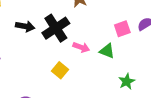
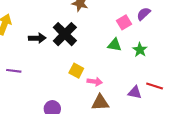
pink arrow: (81, 47) -> (95, 82), moved
green star: (127, 81) -> (140, 50), moved

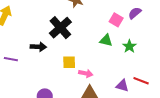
pink square: (124, 22) -> (116, 20), turned -32
black arrow: (37, 38) -> (38, 47), moved
yellow square: (76, 71) -> (69, 62), turned -32

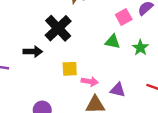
pink square: (116, 20) -> (124, 17), turned 32
purple triangle: (122, 86) -> (118, 90), moved

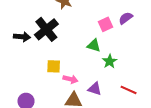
green star: (140, 48) -> (110, 61), moved
black arrow: (33, 52) -> (22, 37), moved

